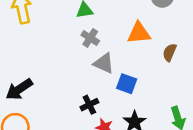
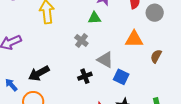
gray cross: (90, 38) -> (81, 40), moved
black cross: (89, 105) -> (85, 76), moved

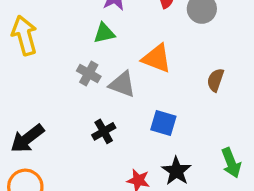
orange triangle: (134, 39) -> (157, 58), moved, turned 30
gray triangle: (105, 60) -> (122, 84), moved

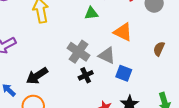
gray cross: (89, 74) -> (79, 52), moved, size x1.5
gray triangle: (122, 84) -> (107, 55), moved

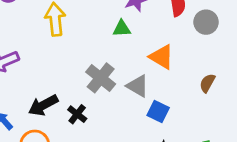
black cross: (86, 75) -> (77, 114), moved, turned -32

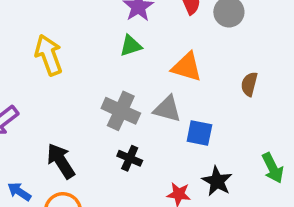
black arrow: (43, 105) -> (61, 161), turned 100
black cross: (77, 114) -> (130, 158), moved

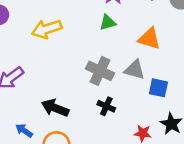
yellow arrow: (49, 55) -> (47, 29), turned -88
black arrow: (61, 161) -> (55, 108), turned -36

